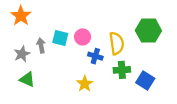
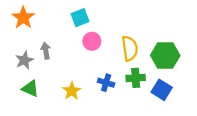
green hexagon: (148, 31) -> (165, 55), moved
cyan square: (60, 38) -> (80, 18), moved, turned -35
blue cross: (95, 56) -> (106, 83), moved
yellow star: (85, 84) -> (72, 91), moved

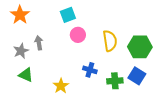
green cross: (136, 78) -> (115, 81), moved
yellow star: (72, 91) -> (61, 86), moved

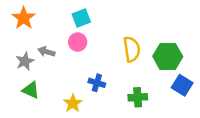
pink circle: (78, 35) -> (78, 42), moved
gray arrow: (39, 43) -> (46, 52), turned -64
blue cross: (90, 70) -> (97, 83), moved
blue square: (137, 76) -> (182, 85), moved

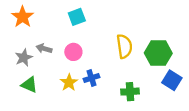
pink circle: (78, 42) -> (73, 52), moved
blue cross: (97, 83) -> (92, 78), turned -35
yellow star: (73, 103) -> (69, 82), moved

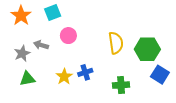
cyan square: (77, 17) -> (53, 12), moved
pink circle: (73, 52) -> (68, 36), moved
green triangle: (29, 85) -> (27, 79), turned -35

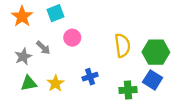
gray arrow: (41, 45) -> (43, 48), turned -152
blue square: (160, 75) -> (153, 80), moved
yellow star: (64, 77) -> (56, 83), moved

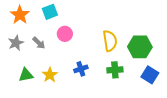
gray star: (23, 57) -> (16, 43), moved
blue square: (153, 80) -> (150, 75), moved
green cross: (128, 90) -> (115, 70), moved

